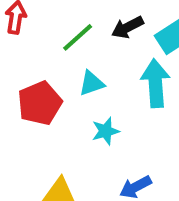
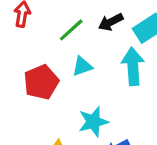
cyan star: (106, 131) -> (93, 122), moved, size x1.4

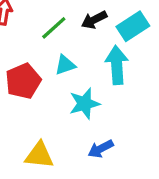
cyan star: (93, 122) -> (84, 104), moved

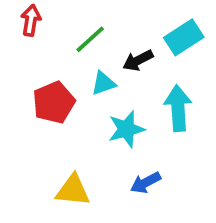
black arrow: (94, 20) -> (138, 60), moved
cyan arrow: (117, 65) -> (178, 108), moved

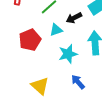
blue arrow: (146, 183) -> (78, 82), turned 77
yellow triangle: (73, 190) -> (40, 86), turned 36

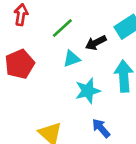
red pentagon: (30, 40) -> (20, 64), moved

